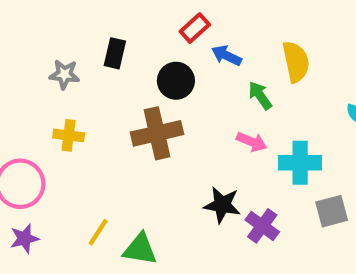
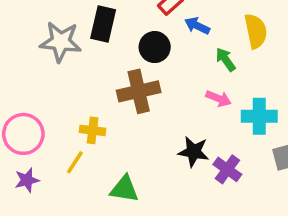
black rectangle: (115, 53) -> (103, 24), size x1.4
gray star: (64, 74) -> (61, 42), size x1.6
yellow cross: (69, 135) -> (93, 130), moved
yellow line: (98, 232) -> (75, 162), moved

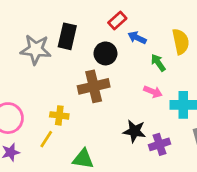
purple cross: (227, 169) -> (160, 144), turned 36

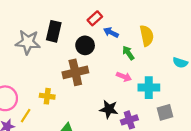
yellow line: (46, 139) -> (26, 116), moved

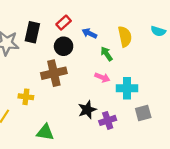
red rectangle: (95, 18) -> (64, 23), moved
cyan semicircle: (180, 63) -> (158, 31), moved
black star: (109, 109) -> (87, 110), turned -30

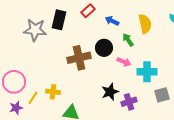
black circle: (64, 46) -> (104, 48), moved
yellow cross: (26, 97) -> (53, 92), moved

